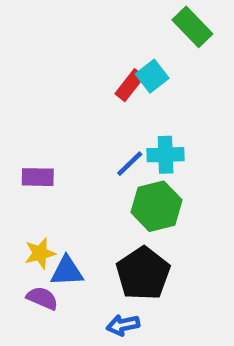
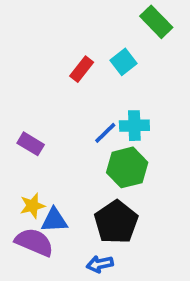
red rectangle: (130, 85) -> (82, 69), moved
purple rectangle: (38, 177) -> (31, 144), turned 30
purple semicircle: (42, 298) -> (34, 242), size x1.5

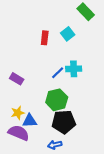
red rectangle: (82, 69) -> (45, 38), turned -32
green hexagon: (127, 167) -> (57, 100), moved
black pentagon: (116, 222) -> (64, 122), turned 30

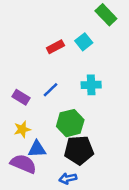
red rectangle: (45, 38) -> (55, 47), turned 56
blue line: (58, 73) -> (51, 90), moved
yellow star: (18, 113) -> (22, 129), moved

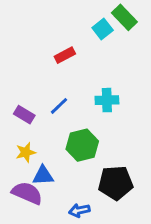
cyan square: (84, 42) -> (103, 29), moved
black pentagon: (79, 150) -> (116, 183), moved

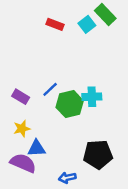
red rectangle: (65, 55) -> (55, 24), moved, turned 49
cyan cross: (107, 100) -> (92, 97), moved
green hexagon: (82, 145) -> (70, 104), moved

